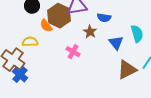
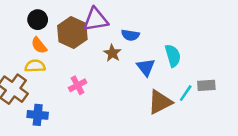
orange semicircle: (46, 26) -> (39, 45), moved
pink cross: (73, 52) -> (78, 85), moved, turned 32
blue cross: (20, 75) -> (38, 115), moved, turned -35

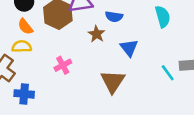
cyan semicircle: (173, 56) -> (163, 17), moved
cyan line: (186, 93) -> (168, 73), turned -70
brown triangle: (160, 102) -> (113, 81), moved, turned -30

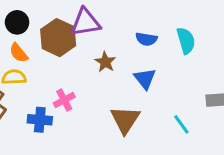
blue semicircle: (114, 17) -> (146, 39), moved
cyan line: (168, 73) -> (181, 124), moved
blue cross: (24, 94) -> (40, 120), moved

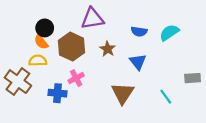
black circle: (17, 22) -> (45, 28), moved
brown hexagon: (58, 38) -> (71, 47), moved
cyan semicircle: (186, 41) -> (169, 33), turned -108

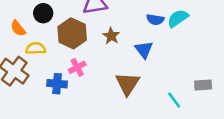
blue semicircle: (139, 31) -> (155, 20), moved
orange semicircle: (41, 42) -> (18, 28), moved
gray rectangle: (193, 78) -> (203, 85), moved
cyan line: (166, 97) -> (174, 100), moved

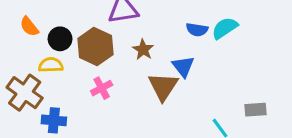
black circle: (43, 13) -> (60, 39), moved
orange semicircle: (18, 28) -> (29, 27), moved
blue cross: (57, 84) -> (54, 120), moved
brown triangle: (128, 84) -> (163, 87), moved

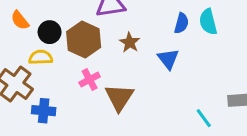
cyan semicircle: (225, 28) -> (208, 22), turned -70
blue semicircle: (197, 30) -> (181, 23), turned -84
brown triangle: (163, 87) -> (119, 97), moved

